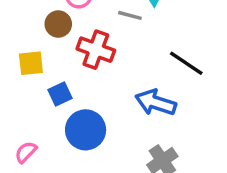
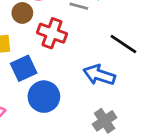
blue square: (60, 94) -> (24, 68), size x1.4

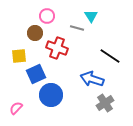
gray cross: (105, 121) -> (105, 103), moved

